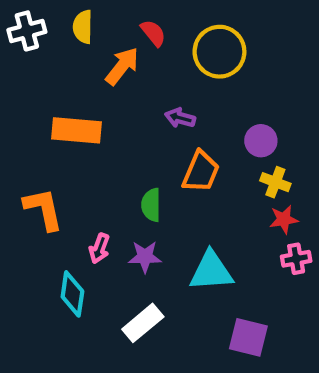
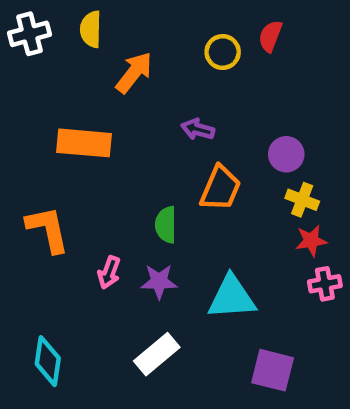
red semicircle: (153, 33) -> (270, 36), moved, turned -120
yellow circle: (219, 52) -> (223, 52), moved, size x0.6
cyan diamond: (72, 294) -> (48, 361), moved

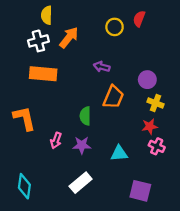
white cross: (29, 34) -> (38, 41), moved
red star: (311, 241) -> (150, 126), moved
pink cross: (325, 284) -> (157, 146), moved, turned 35
cyan triangle: (232, 297) -> (119, 153), size x0.7

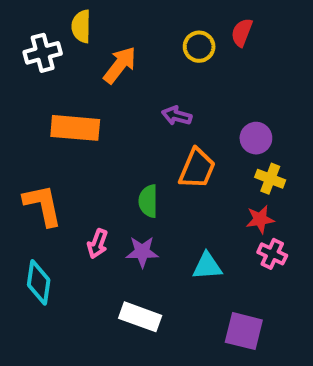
white cross: (38, 41) -> (43, 53), moved
white rectangle: (81, 183) -> (140, 317), turned 60
cyan diamond: (24, 186) -> (39, 282), moved

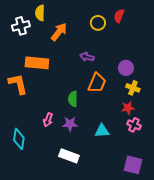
orange L-shape: (43, 205) -> (18, 84), moved
purple square: (244, 331) -> (133, 165), moved

